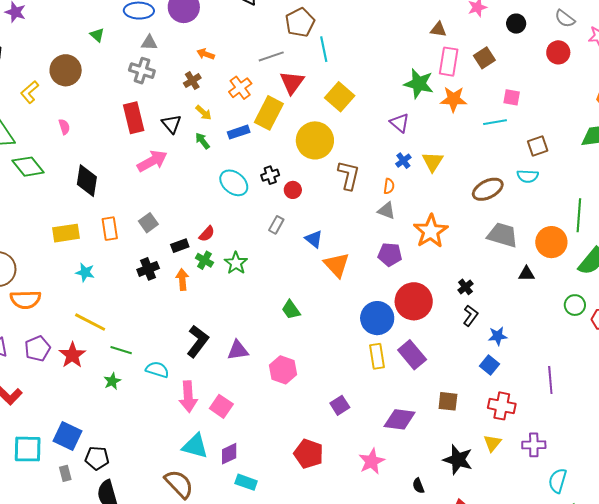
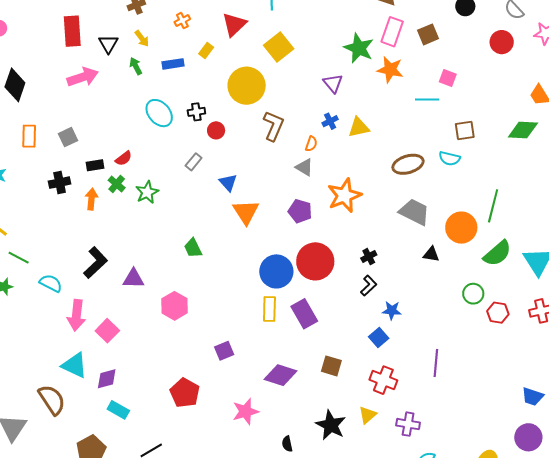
orange cross: (240, 88) -> (182, 21), size x0.7
yellow rectangle: (269, 113) -> (206, 50), size x0.5
yellow triangle: (433, 162) -> (359, 127), turned 35

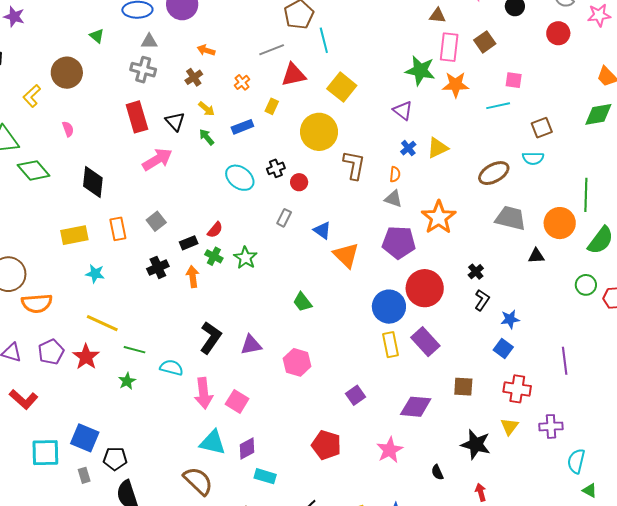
red triangle: (234, 25) -> (294, 75), turned 44
purple pentagon: (300, 211) -> (399, 242), size x1.4

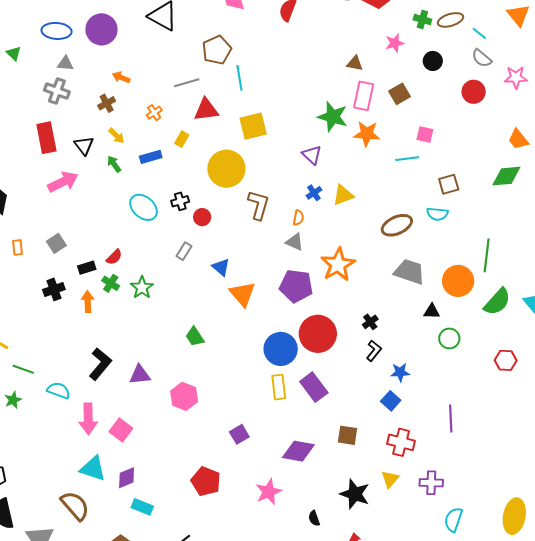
yellow square: (342, 87) -> (253, 126), turned 32
orange rectangle: (118, 229) -> (18, 247), size x0.7
green circle: (586, 285) -> (449, 338), moved

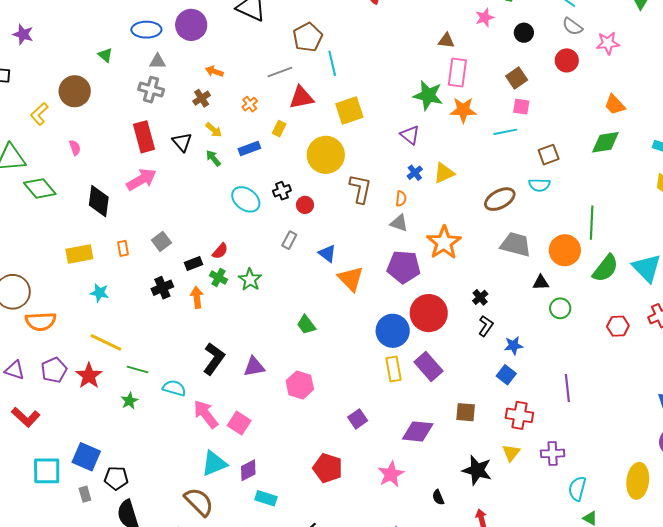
brown square: (400, 94) -> (517, 78), moved
pink arrow: (63, 182) -> (141, 179), moved
pink arrow: (88, 419) -> (206, 414), turned 148
cyan triangle: (93, 469) -> (214, 464), turned -36

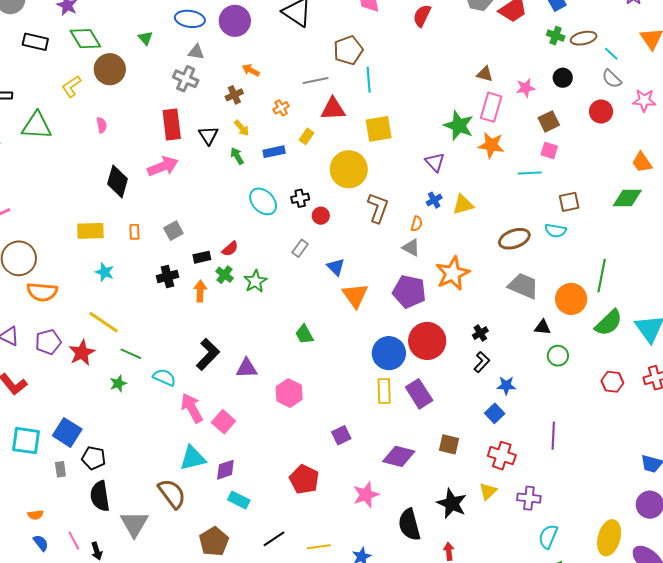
pink star: (485, 18) -> (525, 88), moved
green diamond: (40, 188) -> (85, 39), moved
black semicircle: (438, 497) -> (409, 525), size x2.0

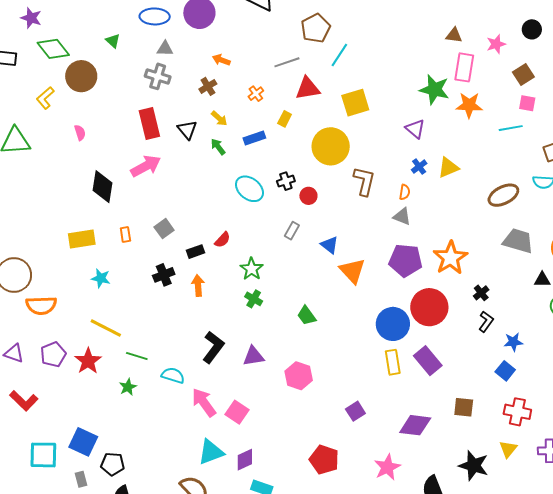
cyan line: (369, 80) -> (339, 55), turned 45
orange star: (453, 273) -> (450, 258), moved
green cross: (225, 275) -> (254, 299), moved

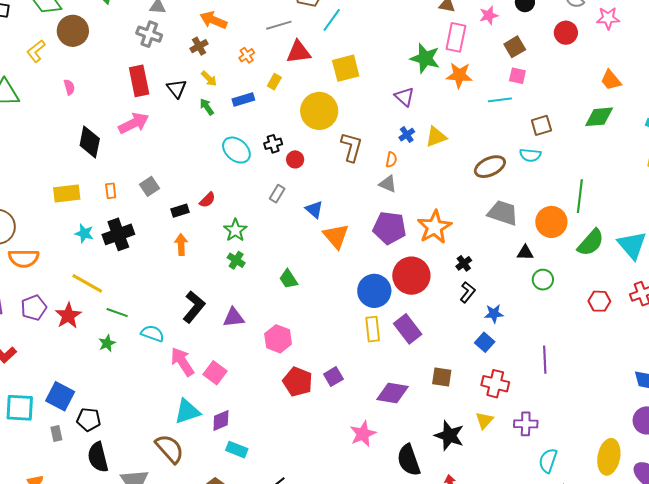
orange arrow: (221, 60) -> (213, 20), size x1.5
black cross: (164, 275) -> (118, 234), moved, size x1.4
red pentagon: (324, 460) -> (298, 382), moved

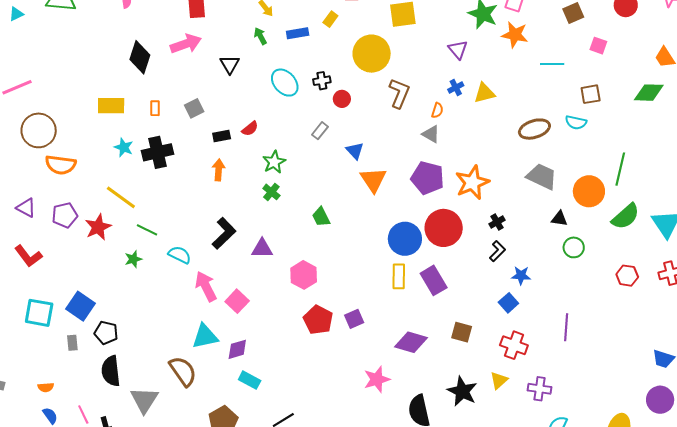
pink square: (517, 76) -> (598, 46), moved
black triangle: (177, 89) -> (230, 64), moved

